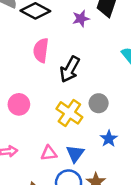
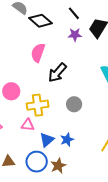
yellow cross: (69, 113) -> (38, 105), moved, turned 35
blue star: (109, 139) -> (67, 140), moved
pink triangle: (49, 153) -> (28, 125), moved

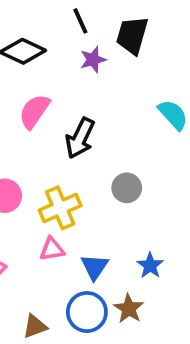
black line: (74, 13) -> (80, 21), turned 32
pink semicircle: (38, 53) -> (34, 111), turned 30
blue star: (67, 140) -> (150, 266), moved

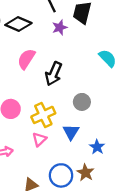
pink triangle: (52, 249) -> (39, 139), turned -32
blue triangle: (95, 267) -> (71, 132), moved

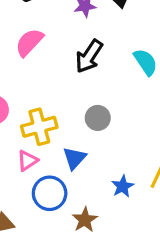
black arrow: (54, 74) -> (89, 56), moved
blue star: (97, 147) -> (123, 186), moved
blue circle: (61, 175) -> (50, 193), moved

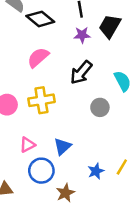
gray circle: (98, 118) -> (100, 107), moved
yellow cross: (39, 127) -> (41, 100), moved

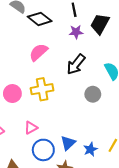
blue triangle: (62, 146) -> (68, 143), moved

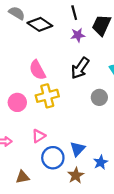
pink semicircle: (38, 52) -> (37, 70), moved, turned -72
blue star: (90, 149) -> (101, 162), moved

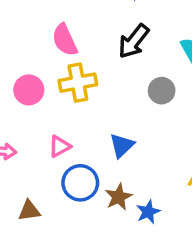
blue triangle: (78, 149) -> (122, 145), moved
blue star: (101, 162) -> (148, 212), moved
brown star: (76, 175) -> (119, 197), moved

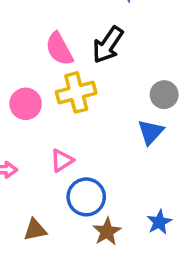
black arrow: (134, 41) -> (108, 45), moved
blue triangle: (122, 145) -> (151, 132), moved
brown star: (119, 197) -> (107, 232), moved

